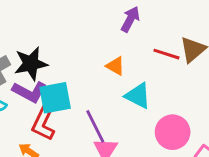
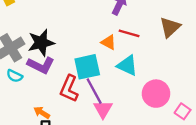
red line: (166, 54) -> (129, 33), moved
cyan square: (55, 98) -> (87, 67), moved
red L-shape: (43, 124) -> (69, 89), moved

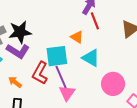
red line: (129, 33) -> (95, 21), moved, turned 48
orange arrow: (42, 112) -> (15, 82), moved

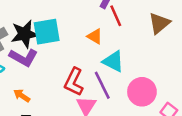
cyan square: (57, 56) -> (47, 32), moved
red L-shape: (40, 73) -> (74, 82), moved
purple line: (61, 77) -> (102, 85), moved

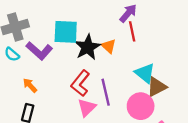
brown triangle: (159, 23) -> (157, 87), moved
black star: (25, 34) -> (88, 47), moved, turned -30
cyan triangle: (113, 61) -> (145, 73), moved

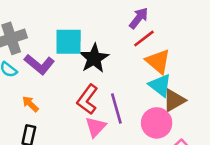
red line: (132, 31) -> (144, 38), turned 66
orange triangle: (109, 46) -> (158, 61), moved, size x1.5

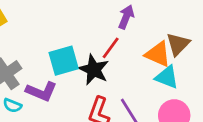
red line: (144, 38) -> (111, 48), moved
brown triangle: (174, 100) -> (178, 44), moved

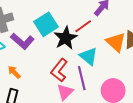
cyan square: (64, 61) -> (46, 24), turned -35
cyan triangle: (167, 77) -> (89, 56), moved

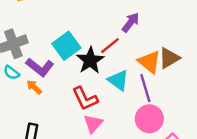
red L-shape: (59, 70) -> (85, 99), turned -60
orange arrow: (14, 72) -> (34, 87), moved
purple line: (82, 78) -> (145, 88), moved

